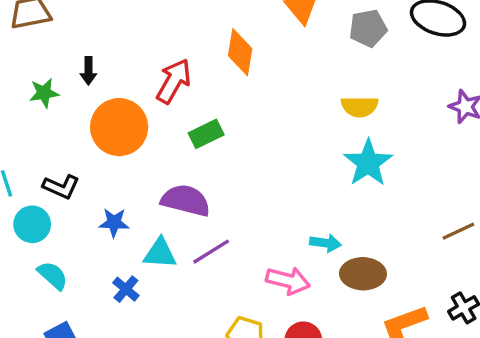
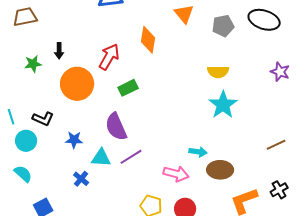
purple semicircle: (186, 200) -> (116, 127), turned -128
cyan semicircle: (53, 275) -> (23, 174), moved

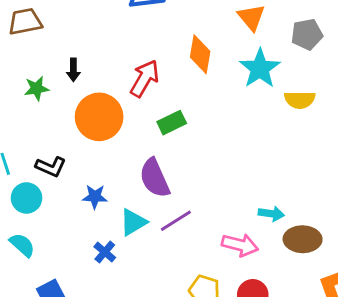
cyan star: (223, 105) -> (260, 68), moved
cyan triangle: (101, 158) -> (133, 222), turned -35

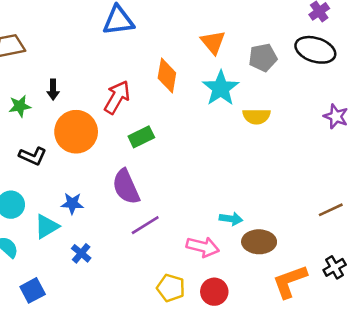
black L-shape: (51, 167) -> (33, 156), moved
cyan triangle: (133, 222) -> (47, 226), moved

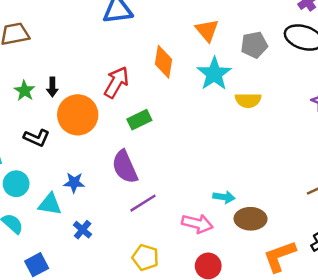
black arrow: (53, 90) -> (52, 87), moved
green star: (20, 106) -> (25, 91), turned -30
cyan triangle: (47, 226) -> (50, 204), turned 40
yellow pentagon: (171, 288) -> (145, 257), moved

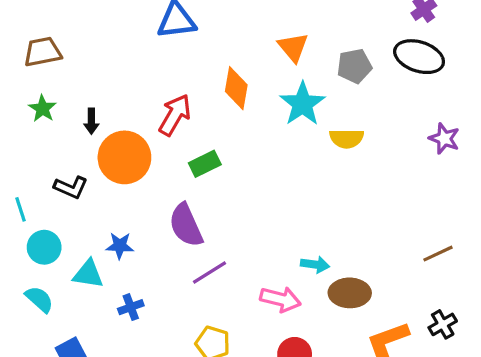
green star: (25, 91) -> (43, 109), moved
blue cross: (83, 230) -> (131, 307), turned 30

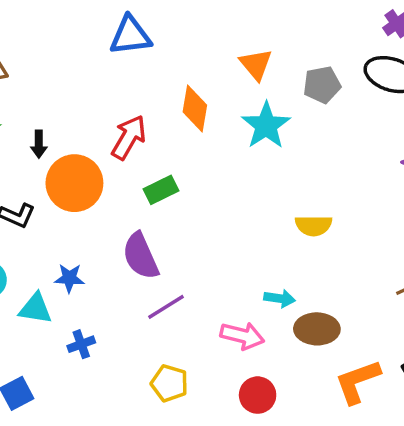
yellow semicircle: (347, 139) -> (314, 225), moved

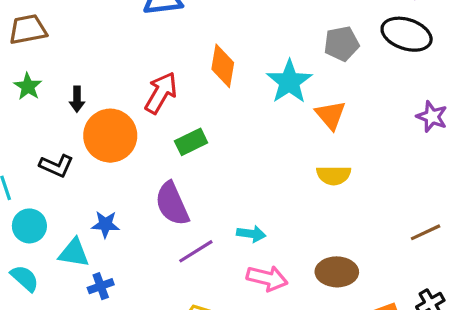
orange triangle: (256, 64) -> (330, 115), moved
cyan arrow: (280, 298) -> (251, 234), moved
blue cross: (81, 344) -> (101, 286), moved

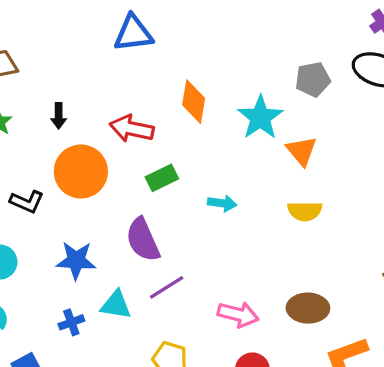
red arrow: (161, 93) -> (132, 129), turned -108
black arrow: (77, 99) -> (59, 116), moved
blue star: (105, 224) -> (76, 260), size x1.4
cyan arrow: (251, 234) -> (222, 203), moved
cyan triangle: (74, 253) -> (116, 305), moved

